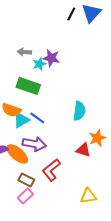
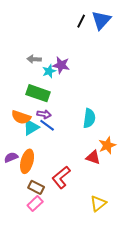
purple arrow: (34, 144) -> (44, 114), moved, size x0.6
orange ellipse: (17, 154) -> (27, 161), turned 65
yellow triangle: (88, 196) -> (98, 203), turned -30

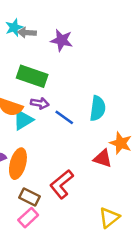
cyan star: (49, 71) -> (14, 27), moved
blue line: (47, 125) -> (64, 117), moved
orange star: (107, 145) -> (121, 143), turned -30

